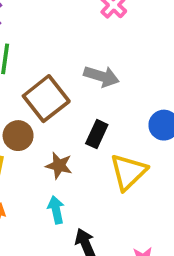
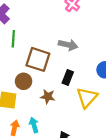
brown square: (46, 99) -> (38, 59), turned -30
cyan arrow: (56, 210) -> (34, 125), moved

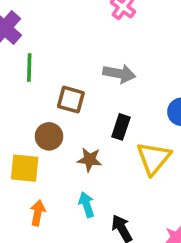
brown square: (38, 59) -> (71, 100), size x0.7
cyan arrow: (34, 125) -> (87, 205), moved

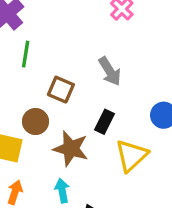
gray arrow: (119, 74) -> (110, 71), turned 40
brown star: (90, 160) -> (71, 149), size x1.5

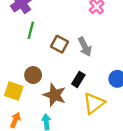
brown square: (61, 90) -> (60, 44), moved

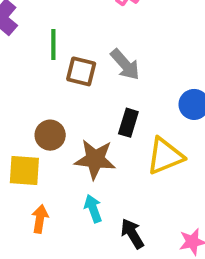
green line: (31, 30) -> (53, 45), moved
yellow triangle: (94, 103) -> (165, 156), turned 30

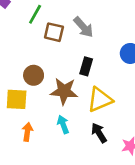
green line: (53, 45) -> (35, 14), turned 30
yellow triangle: (165, 156) -> (100, 100), moved
black arrow: (132, 234) -> (99, 133), moved

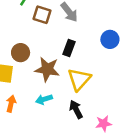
yellow triangle: (100, 100) -> (79, 79), turned -30
cyan arrow: (63, 124) -> (44, 99), turned -91

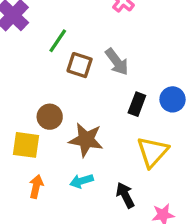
black rectangle: (69, 48) -> (137, 104), moved
yellow triangle: (79, 79) -> (153, 152), moved

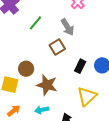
gray arrow: (117, 62) -> (67, 27), moved
brown square: (80, 65) -> (57, 47), moved, turned 35
orange arrow: (36, 187) -> (14, 111), turned 32

